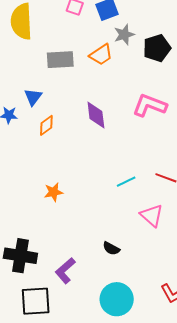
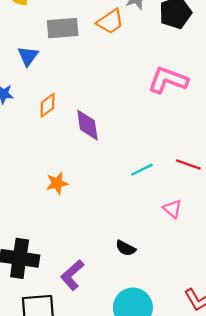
blue triangle: (33, 97) -> (28, 56), moved
purple diamond: (96, 115) -> (87, 125), moved
pink triangle: (152, 215) -> (172, 209), size x0.7

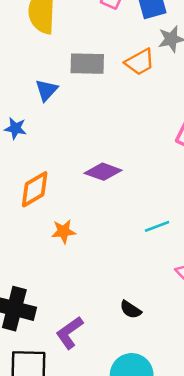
orange diamond: (47, 105) -> (35, 189), moved, size x1.4
purple diamond: (87, 125) -> (103, 172), turned -68

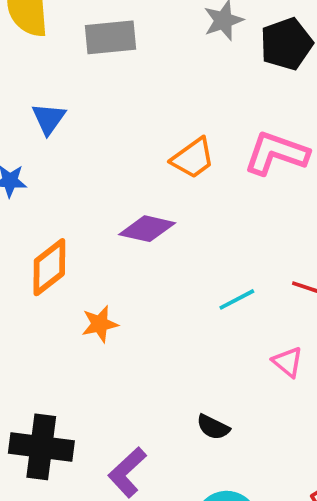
orange trapezoid: (140, 62) -> (193, 158), moved
gray rectangle: (87, 64) -> (110, 37), moved

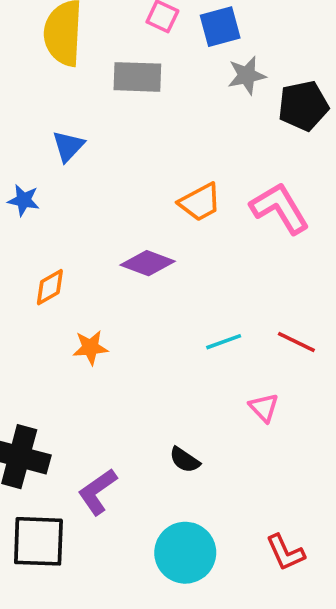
pink L-shape: (276, 153) -> (280, 208), turned 32
orange diamond: (49, 267) -> (50, 287), size x0.7

